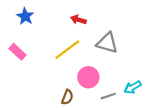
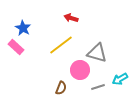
blue star: (25, 16) -> (23, 28), moved
gray triangle: (107, 43) -> (97, 53), moved

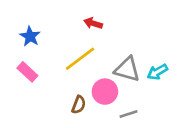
pink rectangle: (16, 47) -> (27, 72), moved
cyan arrow: (120, 79) -> (157, 72), moved
brown semicircle: (61, 88) -> (79, 105), moved

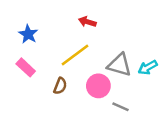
brown semicircle: (79, 105) -> (60, 86), moved
gray line: (129, 114) -> (121, 107), turned 42

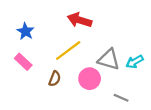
red arrow: (87, 22) -> (79, 20), size x1.5
gray line: (121, 107) -> (121, 98), moved

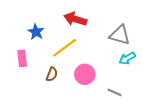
blue star: (25, 31) -> (36, 32), moved
gray triangle: (109, 59) -> (120, 35), moved
pink rectangle: (23, 62) -> (22, 58), turned 42

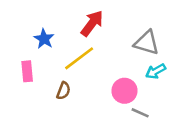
red arrow: (75, 19) -> (92, 23), turned 110
pink circle: (85, 74) -> (125, 91), moved

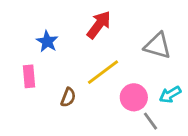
yellow line: (79, 58) -> (103, 72), moved
cyan arrow: (156, 71) -> (170, 95), moved
gray line: (140, 113) -> (151, 121), turned 30

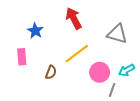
red arrow: (99, 25) -> (74, 18), turned -65
gray line: (151, 121) -> (112, 90), turned 56

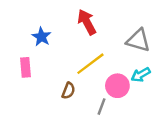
cyan arrow: (127, 70) -> (141, 75), moved
brown semicircle: (51, 72) -> (68, 91), moved
gray line: (112, 90) -> (101, 107), moved

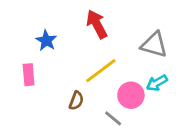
gray line: (101, 107) -> (113, 118), turned -70

